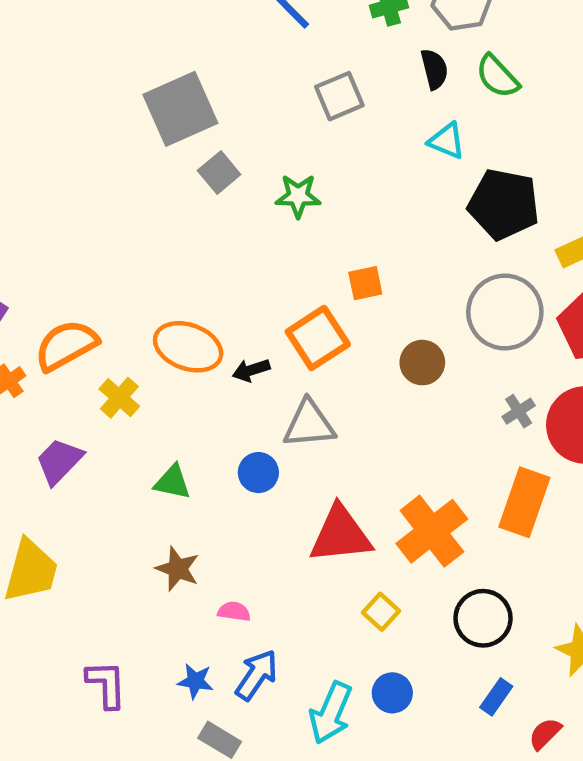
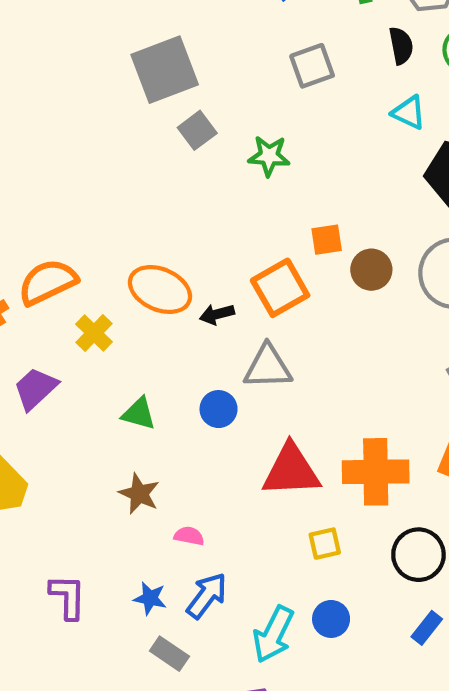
brown circle: (422, 363) -> (371, 270), moved
orange cross: (432, 531) -> (376, 472), turned 34
yellow square: (381, 612) -> (325, 544), turned 32

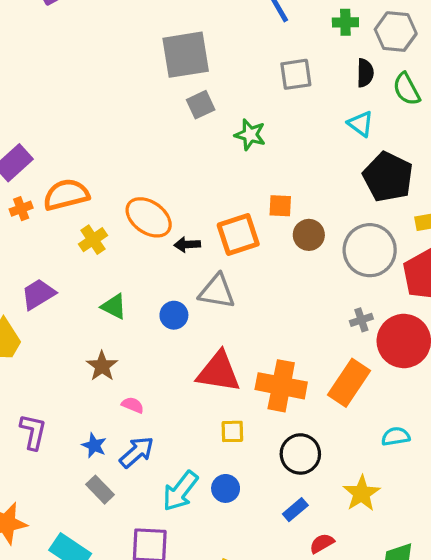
purple trapezoid: (35, 389) -> (38, 294), moved

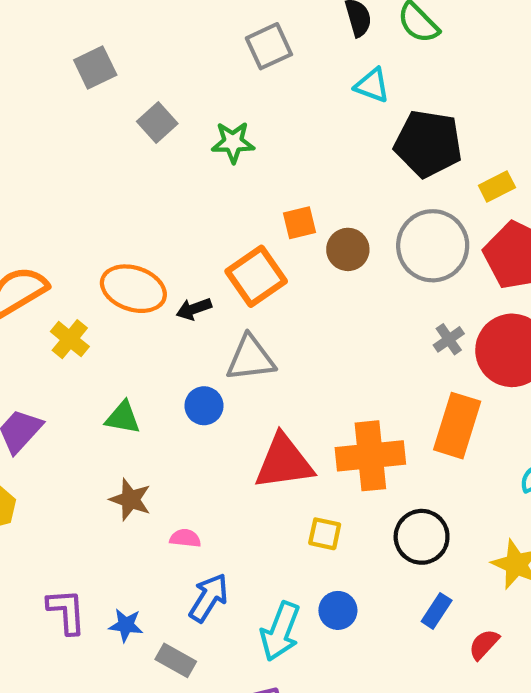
gray square: (186, 55) -> (95, 67), moved, size x0.6
yellow square: (232, 431) -> (325, 534), turned 30
blue star: (94, 445) -> (126, 625), moved

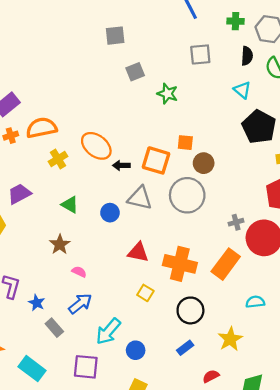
gray circle: (433, 246) -> (187, 195), moved
orange square: (256, 276) -> (156, 160), turned 32
red triangle: (284, 462) -> (138, 252), size x0.7
blue circle: (338, 610) -> (136, 350), moved
red semicircle: (484, 644) -> (211, 376), moved

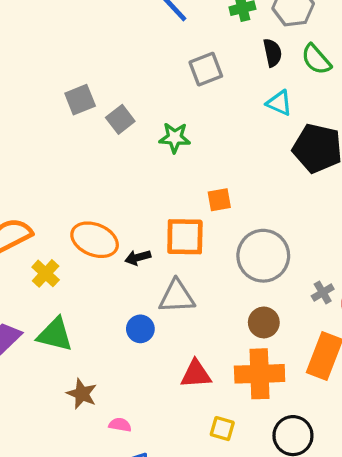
gray square: (115, 36) -> (80, 100), moved
brown circle: (204, 163) -> (264, 322), moved
gray circle: (187, 195) -> (263, 256), moved
green triangle: (70, 205) -> (55, 334), moved, size x1.4

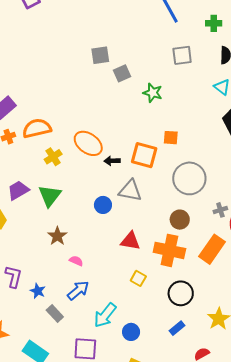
green triangle: (55, 334) -> (50, 196), turned 40

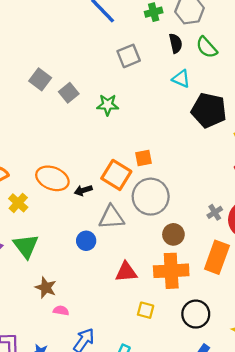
gray square: (100, 55) -> (40, 79), turned -30
orange square: (171, 138) -> (144, 158), moved
orange square: (144, 155) -> (116, 175), turned 32
gray circle: (189, 178) -> (151, 197), moved
pink semicircle: (76, 261) -> (61, 311), moved

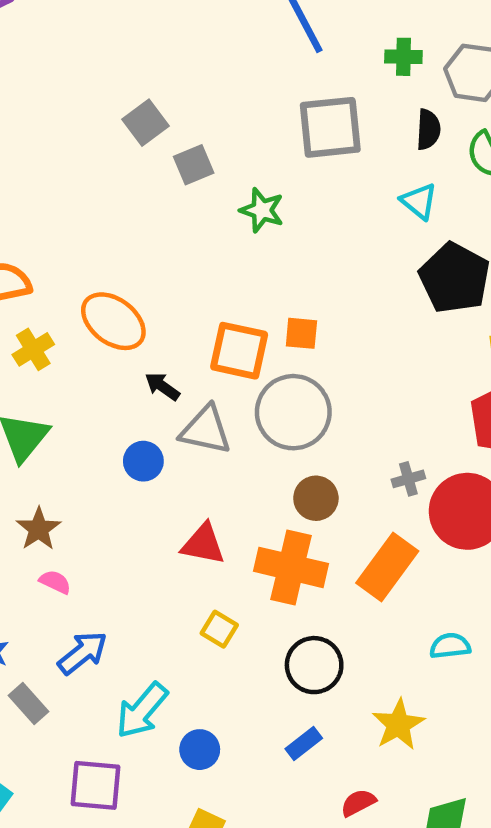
gray square: (129, 56) -> (330, 127), size x1.4
orange square: (116, 175) -> (239, 351), turned -36
black arrow: (83, 190) -> (162, 386), moved, turned 36

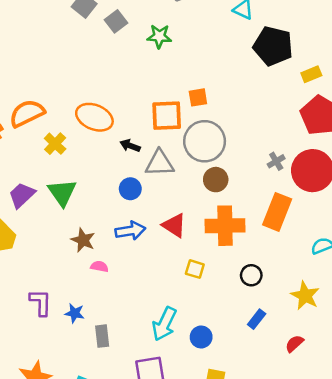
brown circle: (316, 498) -> (216, 180), moved
red triangle: (203, 544) -> (174, 225), turned 36
blue arrow: (83, 653) -> (130, 231), moved, turned 44
black circle: (314, 665) -> (251, 275), size x0.7
gray rectangle: (29, 704) -> (102, 336), turned 50

